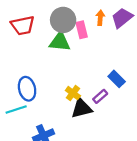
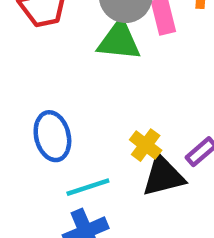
cyan line: (16, 109) -> (88, 187), moved

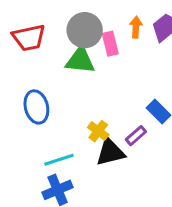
blue ellipse: (52, 136) -> (36, 107), moved

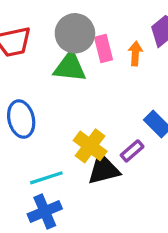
orange arrow: (136, 27) -> (135, 53), moved
yellow cross: (98, 131) -> (90, 146), size x1.4

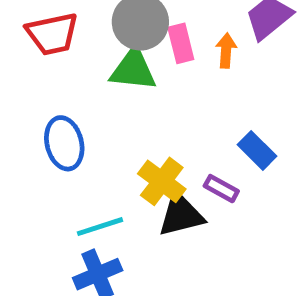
purple rectangle: (132, 151) -> (221, 189), turned 70

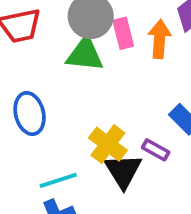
orange arrow: (226, 51) -> (159, 39), size x1.4
black triangle: (181, 215) -> (123, 171), turned -48

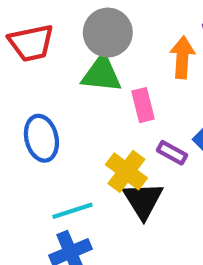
pink rectangle: (123, 33) -> (143, 105), moved
purple rectangle: (156, 150) -> (172, 153), moved

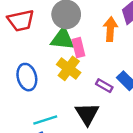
pink rectangle: (143, 105) -> (78, 48), moved
yellow cross: (126, 171) -> (69, 68), moved

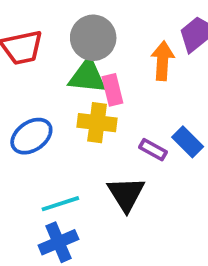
yellow cross: (69, 68) -> (97, 123), turned -30
blue ellipse: (27, 77) -> (31, 136), turned 70

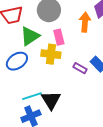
green triangle: (87, 76) -> (30, 36), moved, turned -40
black triangle: (126, 194) -> (51, 100), moved

